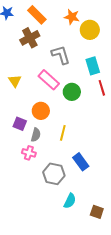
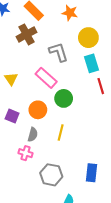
yellow circle: (90, 30) -> (88, 38), moved
green circle: (72, 92) -> (64, 98), moved
purple square: (20, 124) -> (12, 116), moved
blue rectangle: (81, 162) -> (92, 173), moved, turned 42

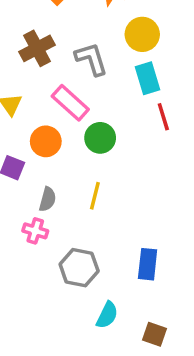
brown cross: (27, 34) -> (37, 48), moved
orange circle: (38, 110) -> (46, 141), moved

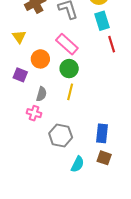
pink rectangle: (70, 103) -> (67, 44), moved
green circle: (100, 138) -> (69, 69), moved
brown square: (155, 334) -> (104, 158), moved

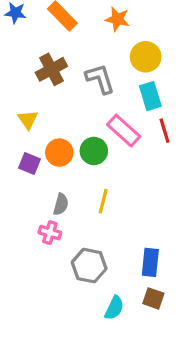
pink rectangle: (67, 44) -> (124, 131), moved
green circle: (69, 69) -> (94, 151), moved
purple square: (20, 75) -> (29, 164), moved

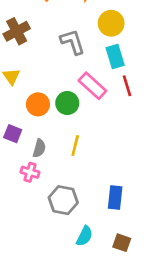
brown cross: (51, 69) -> (17, 31), moved
purple square: (29, 164) -> (13, 134), moved
brown square: (153, 298) -> (122, 243), moved

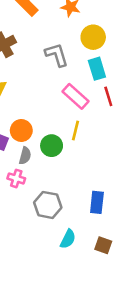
green circle: (67, 103) -> (52, 146), moved
orange circle: (38, 104) -> (21, 131), moved
yellow line: (75, 146) -> (76, 131), moved

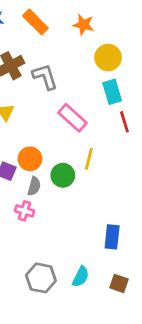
gray L-shape: (57, 55) -> (45, 77), moved
pink rectangle: (76, 96) -> (72, 118), moved
gray hexagon: (48, 205) -> (41, 278), moved

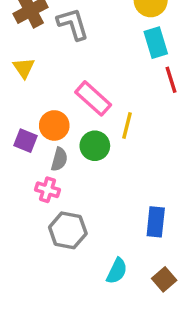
pink rectangle: (72, 118) -> (93, 98), moved
gray hexagon: (41, 278) -> (68, 230), moved
brown square: (119, 283) -> (164, 279), turned 30

